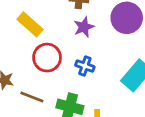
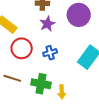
blue cross: (85, 66) -> (50, 53), turned -32

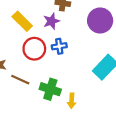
purple star: (47, 24) -> (51, 21), moved
blue cross: (50, 53) -> (59, 46), moved

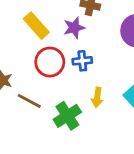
green cross: (50, 89) -> (67, 116), turned 36
yellow arrow: (72, 101) -> (97, 97), moved

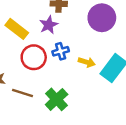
yellow arrow: (97, 97) -> (87, 62), moved, turned -70

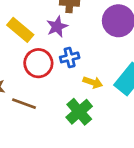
yellow arrow: (87, 62) -> (93, 82), moved
green cross: (57, 99) -> (79, 112), moved

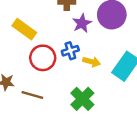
purple star: (57, 27) -> (82, 23), moved
yellow arrow: (93, 82) -> (92, 62), moved

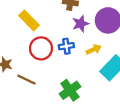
yellow arrow: (92, 62) -> (94, 49), moved, turned -48

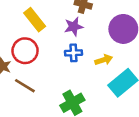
purple star: (80, 24) -> (74, 27), moved
red circle: (41, 48) -> (25, 51), moved

